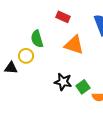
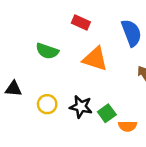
green semicircle: (37, 39) -> (47, 51), turned -54
yellow circle: (26, 56) -> (47, 104), moved

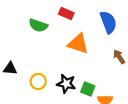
green semicircle: (47, 51) -> (38, 25), moved
green square: (107, 113) -> (88, 89), turned -32

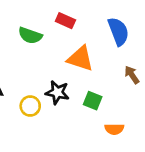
black star: (66, 84) -> (57, 92), moved
green square: (88, 89) -> (93, 101), moved

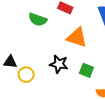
yellow circle: (30, 106) -> (26, 75), moved

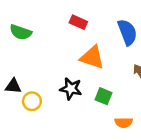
green semicircle: (38, 20) -> (21, 32), moved

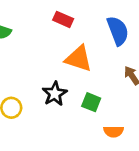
black star: (71, 89) -> (55, 94), turned 30

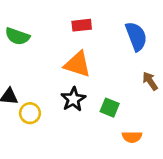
red rectangle: (63, 19) -> (82, 25), turned -30
orange triangle: (79, 59) -> (77, 64), moved

